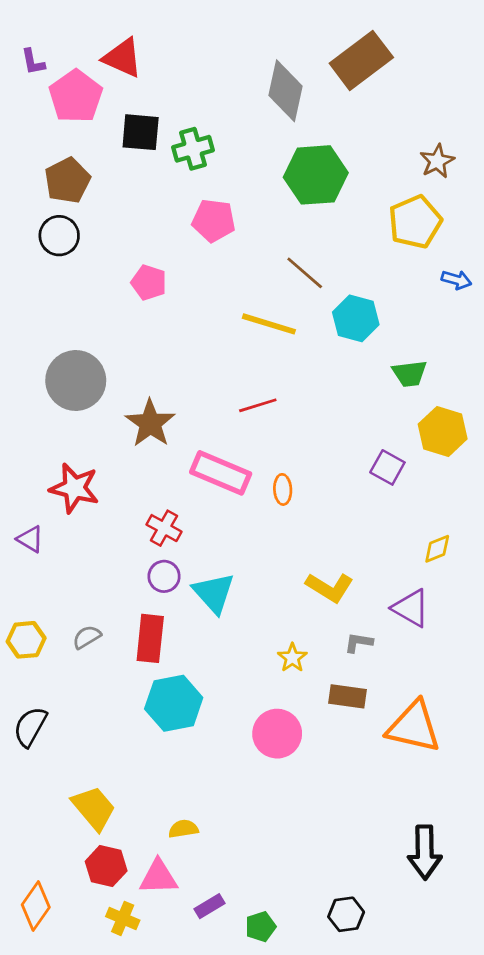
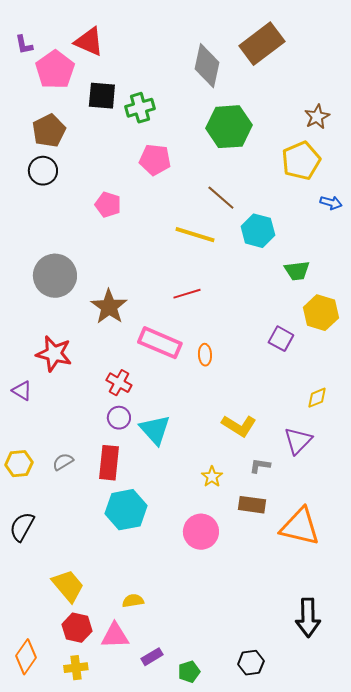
purple triangle: (411, 608) -> (298, 441), turned 44
yellow cross: (123, 918) -> (76, 668), moved, turned -30

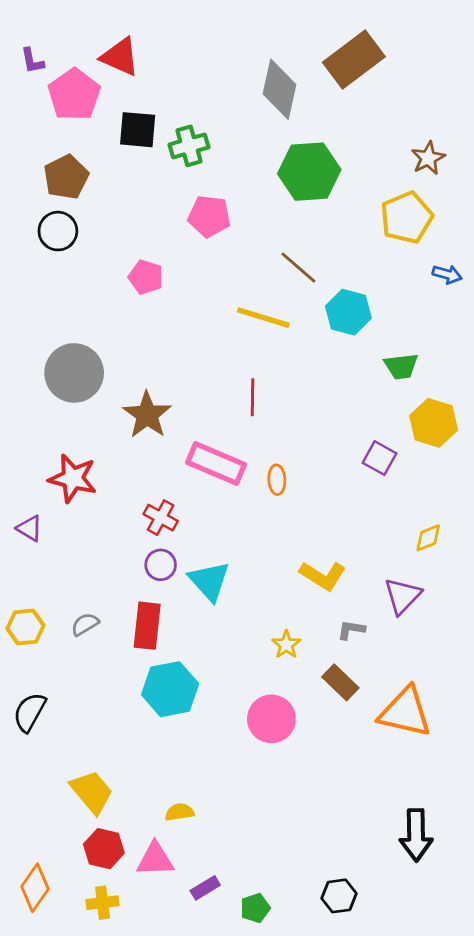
red line: (187, 294) -> (252, 397), turned -72
brown rectangle: (252, 505) -> (340, 682), turned 36

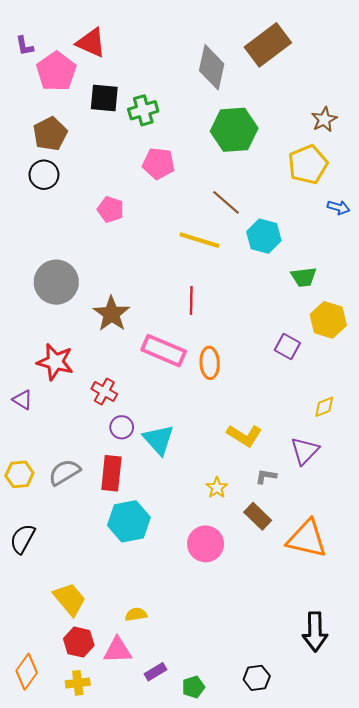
orange ellipse: (277, 480) -> (210, 363), size x1.4
red cross: (161, 518) -> (104, 391), moved
gray semicircle: (85, 624) -> (64, 472), size x1.5

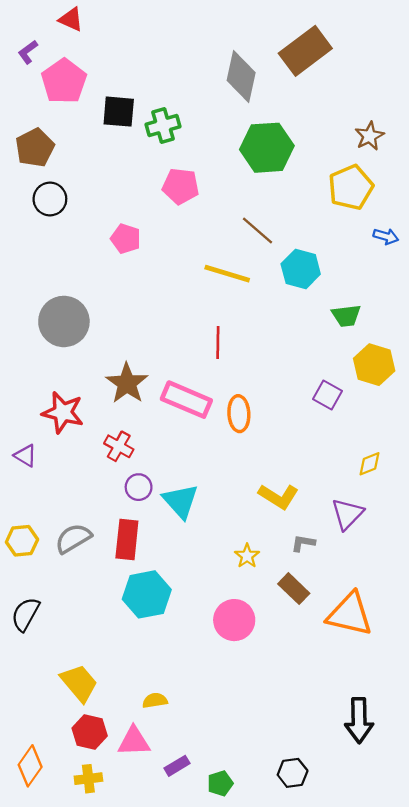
red triangle: (91, 43) -> (71, 19), moved, size x0.7
purple L-shape: (25, 46) -> (28, 52), turned 65
brown pentagon: (50, 134) -> (35, 148), moved
brown star: (111, 314) -> (127, 383), moved

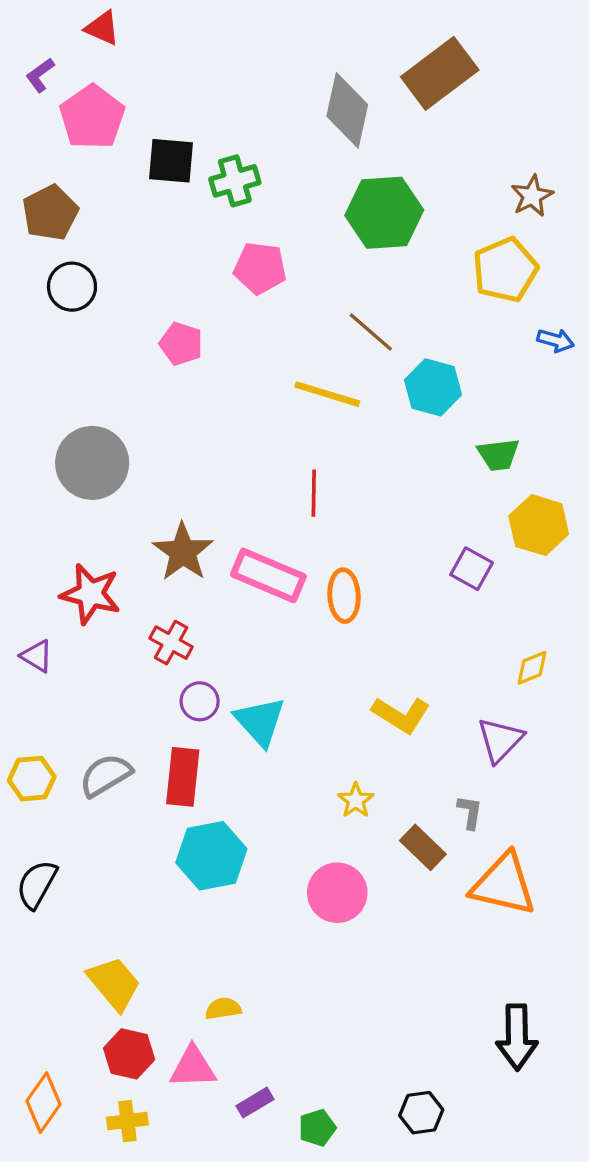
gray L-shape: (303, 543) -> (470, 812), moved, turned 90

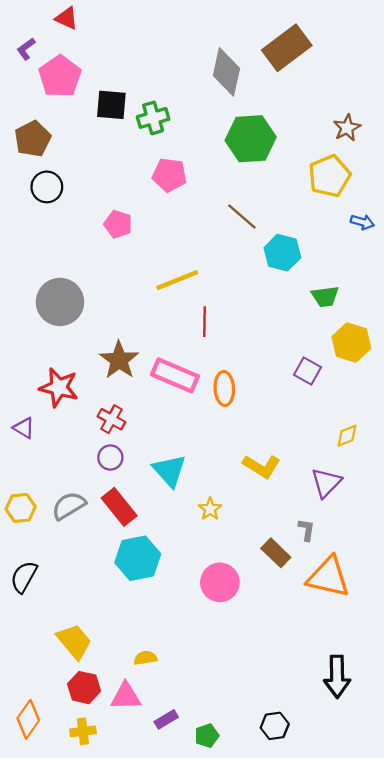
yellow line: (327, 394) -> (177, 280), moved, turned -39
purple circle: (200, 701) -> (110, 458), moved
red rectangle: (183, 777) -> (119, 507), turned -45
yellow star: (356, 800) -> (210, 509), moved

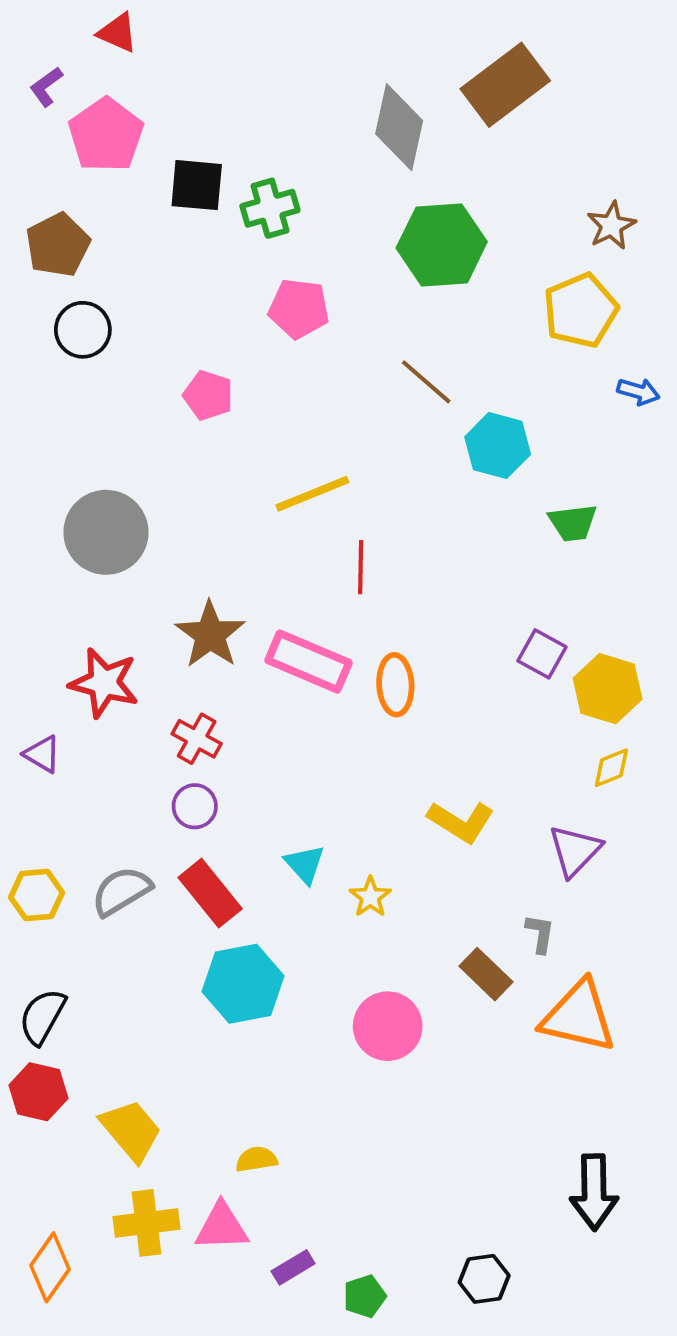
yellow hexagon: (351, 342) -> (608, 689), moved
cyan triangle: (170, 471) -> (305, 864), moved, size x0.7
red hexagon: (84, 688) -> (38, 1092), moved
yellow cross: (83, 731) -> (146, 1223), moved, size x1.4

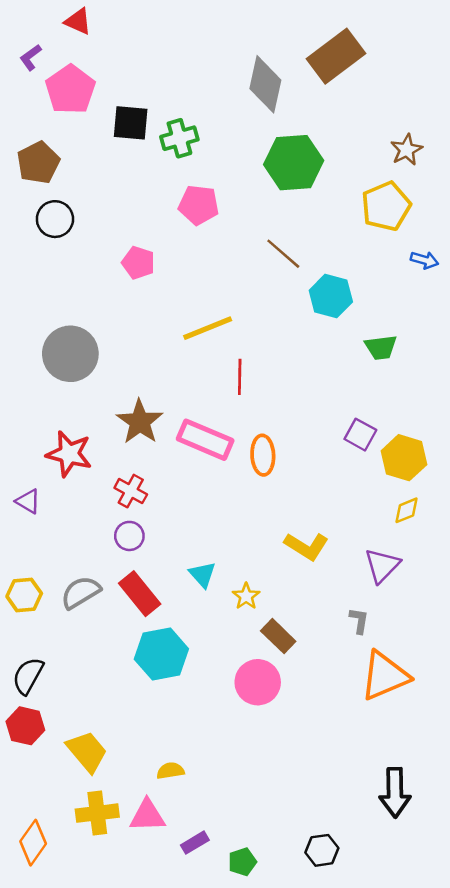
brown rectangle: (486, 974) -> (278, 636), moved
orange triangle: (579, 1017) -> (385, 676), turned -36

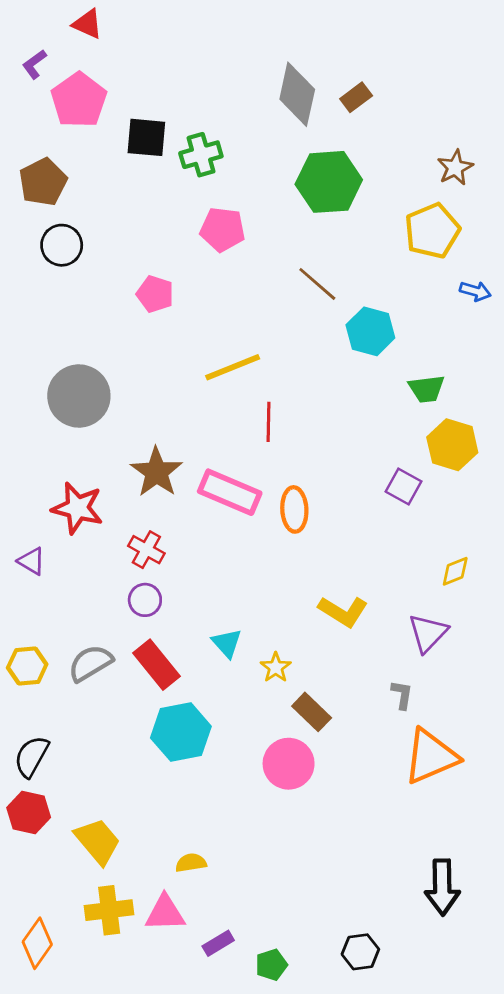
brown rectangle: (336, 56) -> (356, 97), moved, size x0.5
yellow hexagon: (404, 458) -> (452, 445), moved

